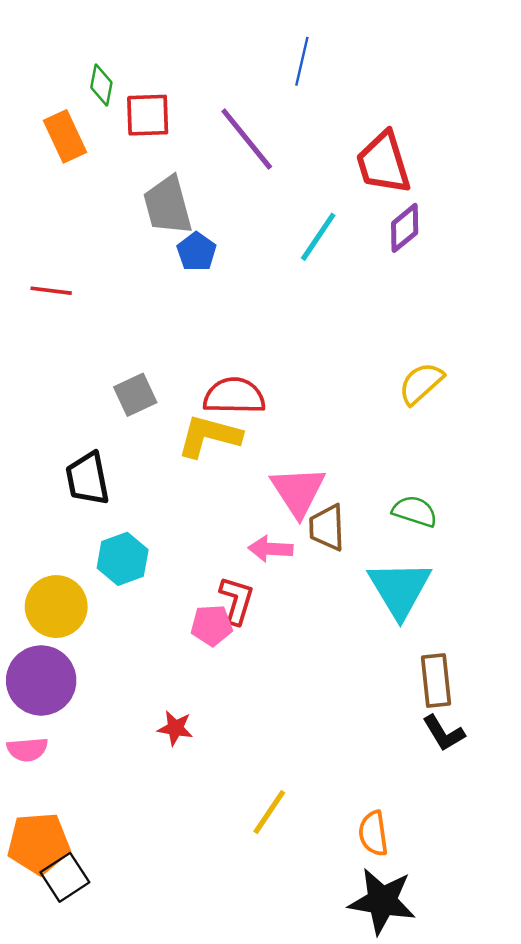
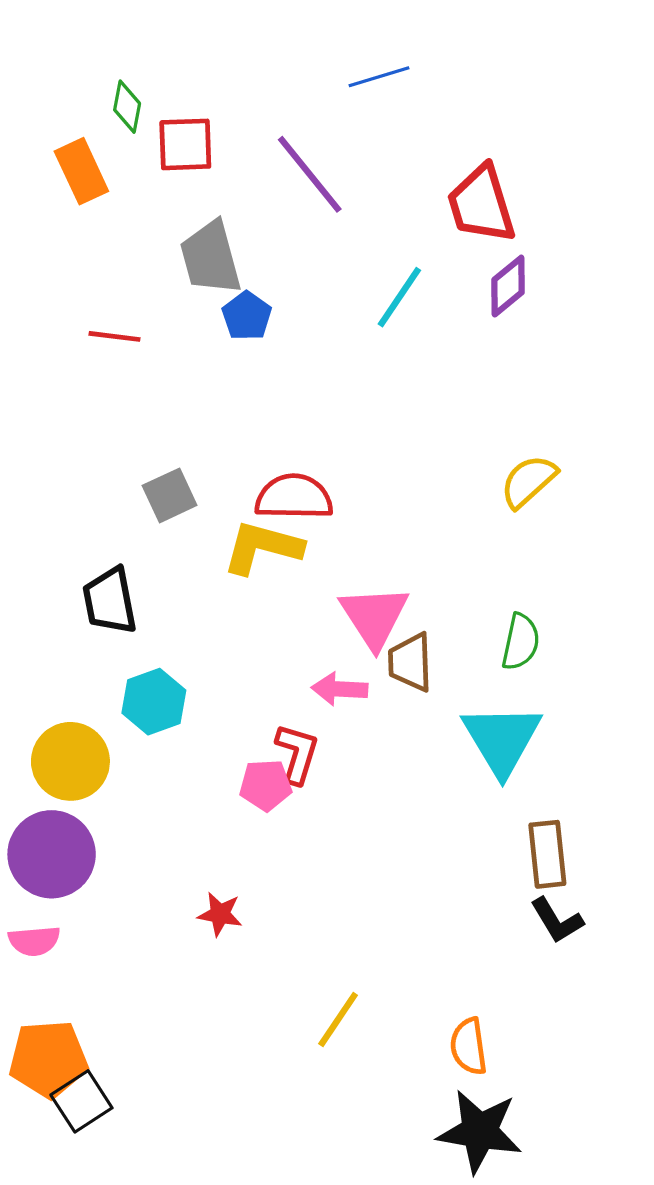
blue line: (302, 61) -> (379, 77), turned 60
red line: (51, 291) -> (115, 336), moved
green semicircle: (415, 511) -> (521, 642), turned 84

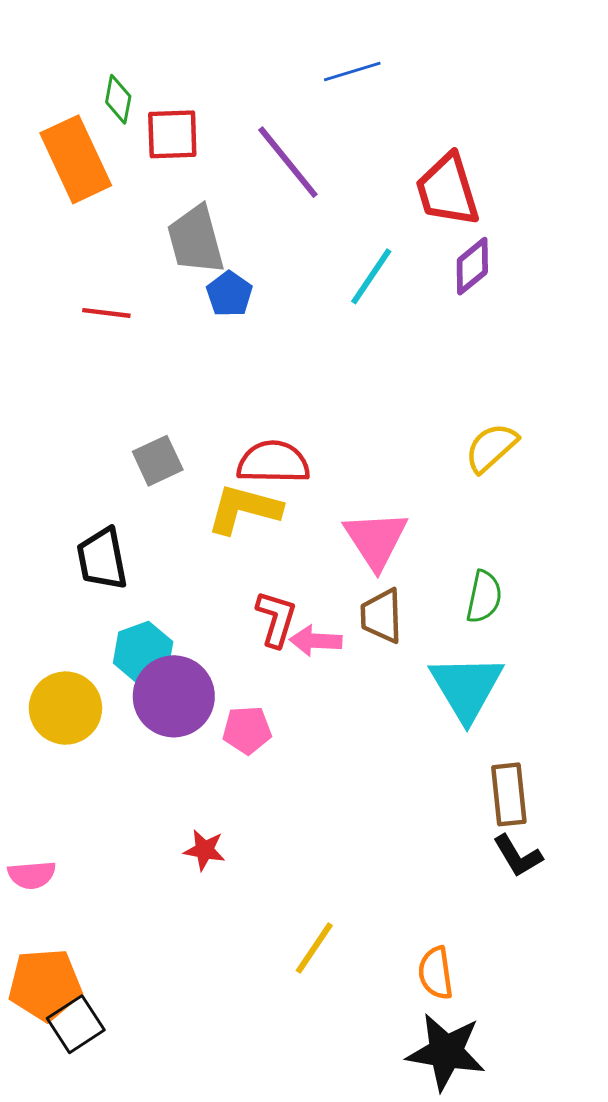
orange rectangle: (81, 171) -> (76, 159), size x1.4
pink triangle: (374, 617) -> (376, 540), moved
red L-shape: (297, 754) -> (276, 619), moved
purple circle: (52, 854) -> (174, 696), moved

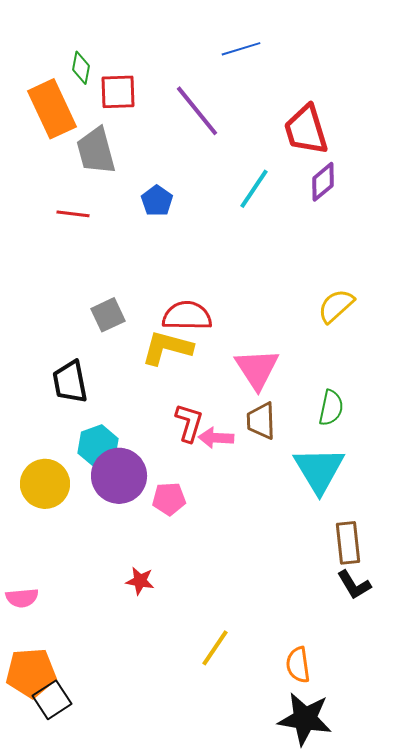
gray trapezoid: (196, 240) -> (96, 151), moved

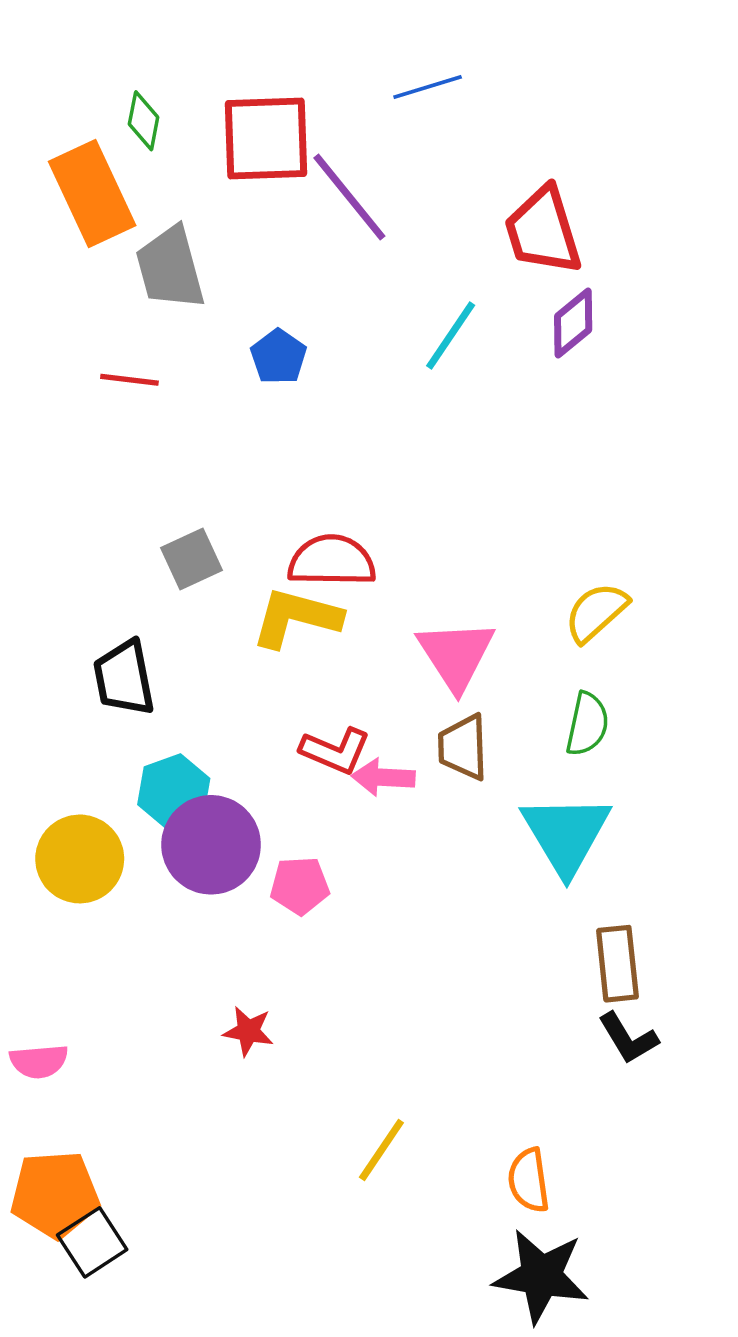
red square: (118, 92) -> (266, 138), moved, size x1.4
yellow semicircle: (336, 306) -> (596, 612), moved
red L-shape: (189, 423) -> (335, 751), turned 96

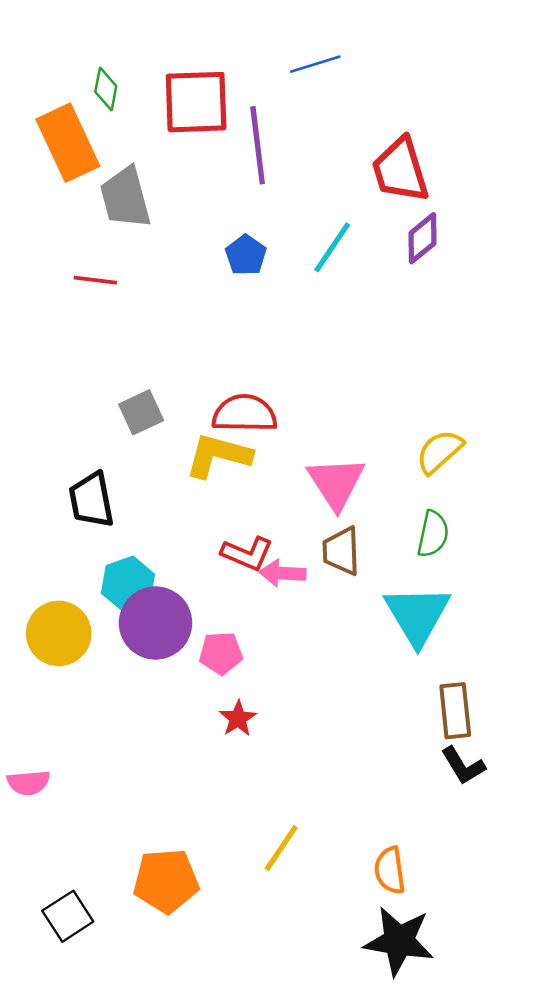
purple line: (349, 197) -> (258, 145), turned 32
blue pentagon: (278, 357) -> (246, 255), moved
red star: (248, 1031) -> (238, 719), moved, turned 30
orange pentagon: (55, 1194) -> (166, 881), moved

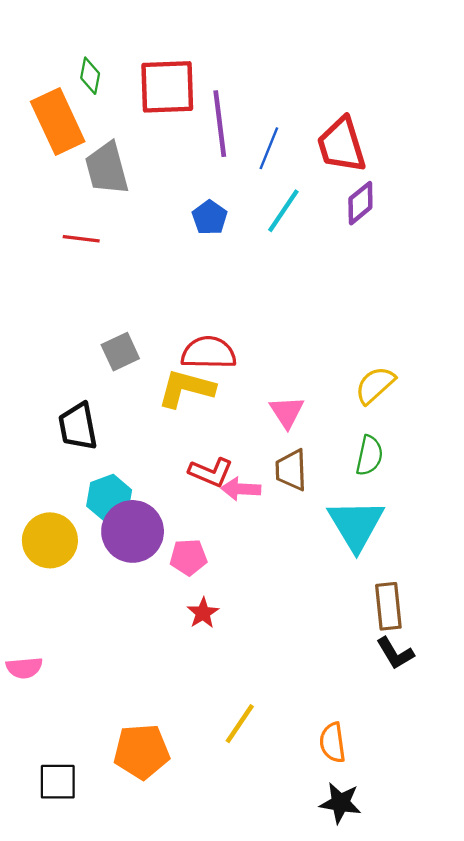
blue line: (315, 64) -> (269, 148), moved, turned -51
pink triangle: (336, 483) -> (287, 412), size x0.7
black square: (68, 916) -> (58, 782), turned 33
black star: (399, 941) -> (340, 803), size x0.7

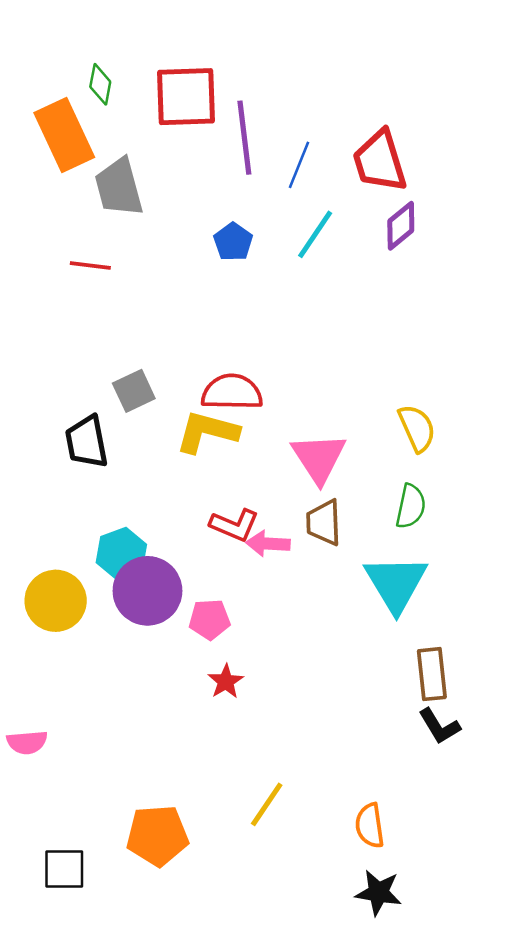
yellow semicircle: (375, 385) -> (417, 428), turned 108
pink triangle: (287, 412) -> (319, 458), size x1.4
black trapezoid: (78, 426) -> (87, 442), moved

